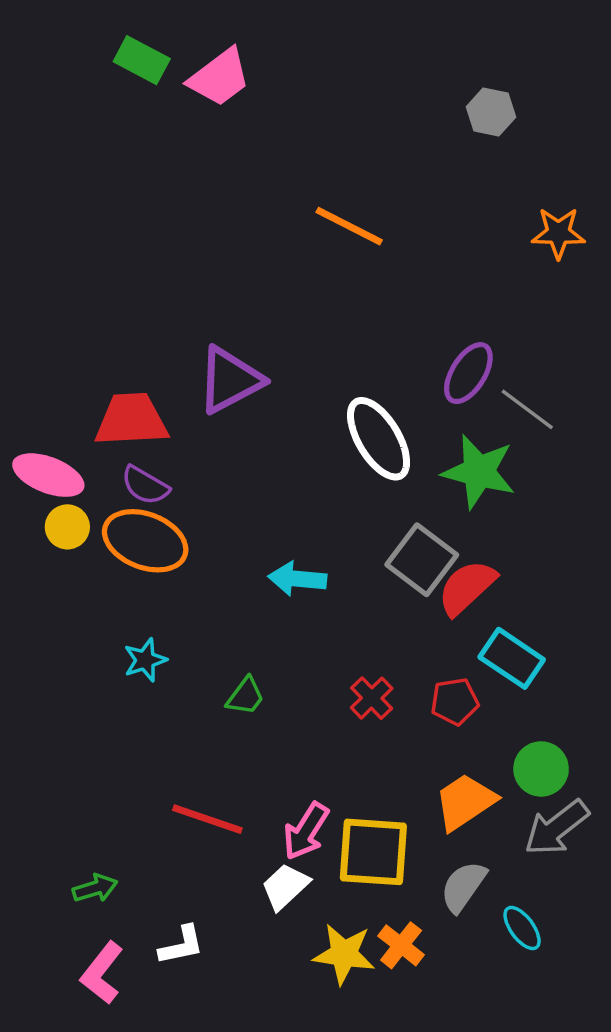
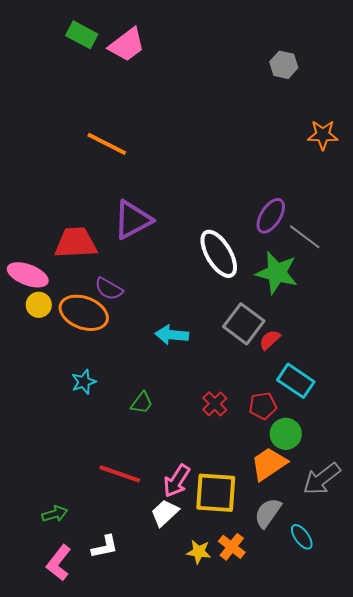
orange line: (349, 226) -> (107, 144), moved
purple semicircle: (145, 485) -> (109, 289), moved
red semicircle: (467, 587) -> (270, 340), size x0.6
green circle: (541, 769) -> (286, 434), moved
yellow star: (344, 954) -> (199, 552), size x0.7

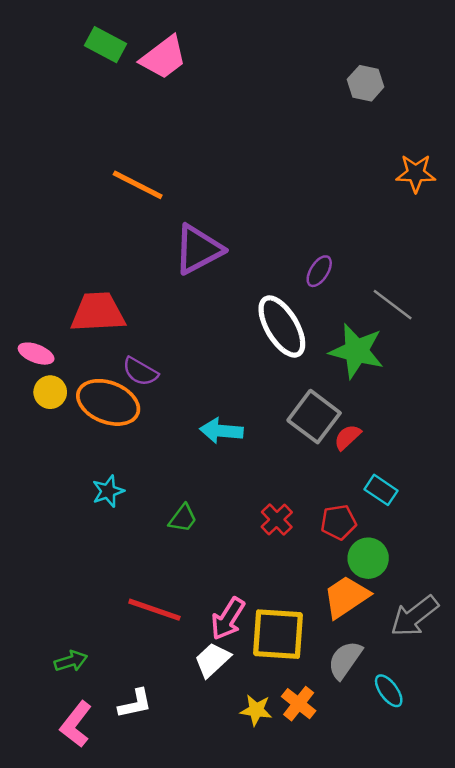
purple ellipse: (271, 216) -> (319, 271), moved, size x0.7
purple triangle: (133, 220) -> (198, 249), moved
pink ellipse: (28, 275) -> (36, 354), size x0.7
cyan rectangle: (296, 381) -> (381, 490), size x0.7

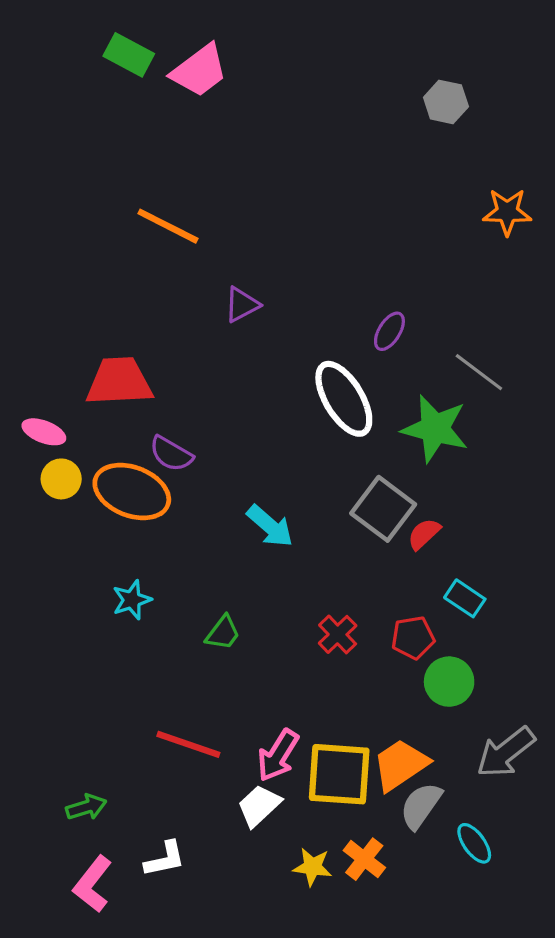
purple triangle: (198, 249) -> (242, 305), size x0.6
cyan arrow: (221, 431) -> (270, 526), turned -144
orange trapezoid: (346, 597) -> (400, 765), moved

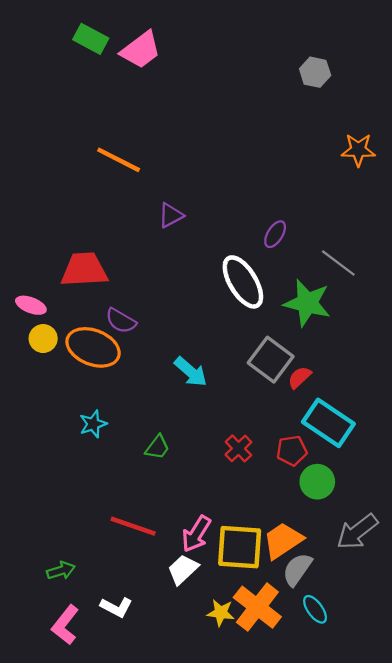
cyan rectangle: (465, 598) -> (328, 423), size x1.8
cyan ellipse: (474, 843) -> (315, 609), moved
white L-shape: (165, 859) -> (116, 607), turned 40
orange cross: (364, 859) -> (257, 607), size x1.6

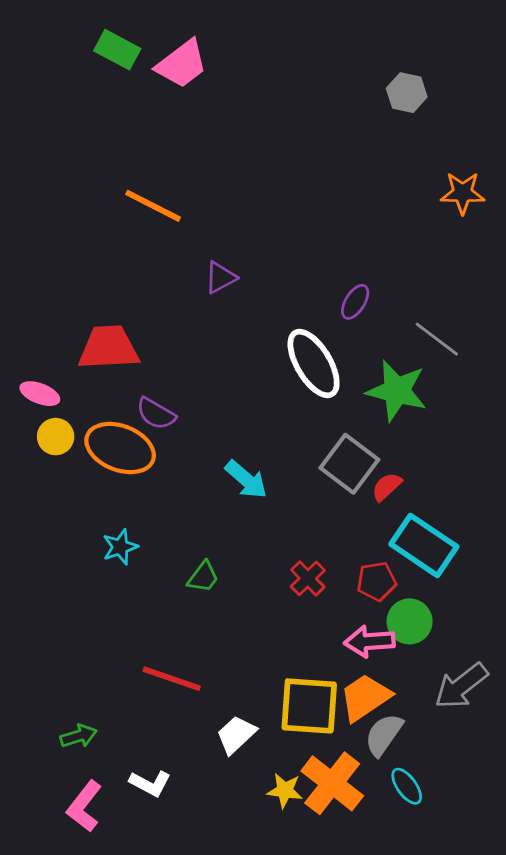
pink arrow: (196, 534) -> (369, 641), moved, turned 54

